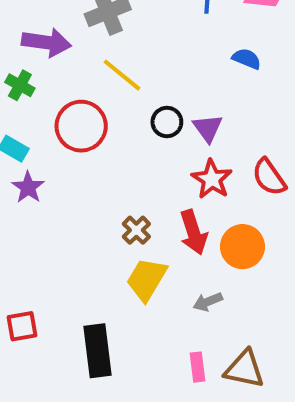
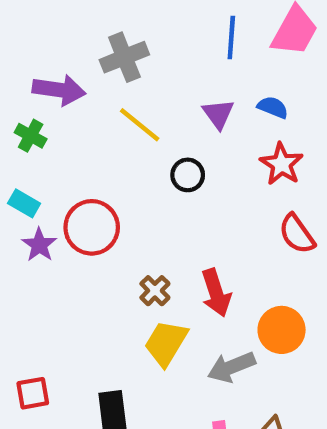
red circle: (81, 126) -> (92, 227), moved
purple triangle: (208, 128) -> (218, 114), moved
red star: (212, 179) -> (282, 164), moved
orange circle: (242, 247) -> (282, 330), moved
gray arrow: (208, 302) -> (231, 367), size x1.5

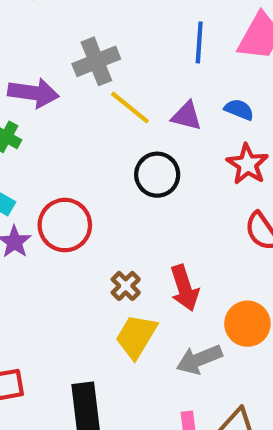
purple triangle: (218, 114) -> (187, 116), turned -40
yellow line: (140, 125) -> (130, 107), moved
black circle: (188, 175) -> (157, 175), size x1.4

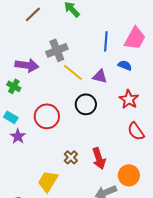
blue semicircle: (239, 110) -> (125, 65), moved
red circle: (65, 225) -> (47, 116), moved
yellow trapezoid: (136, 336) -> (48, 181), moved

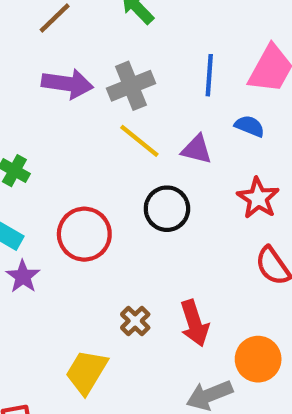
gray cross: (57, 50) -> (131, 86), moved
purple arrow: (27, 65) -> (67, 84), moved

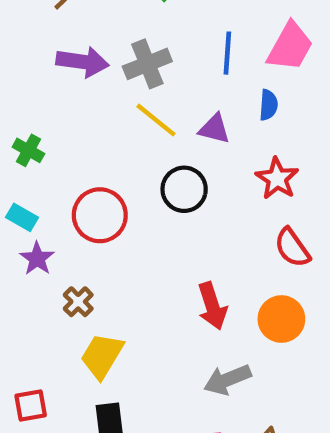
blue semicircle: (250, 126) -> (268, 105), turned 72
brown cross: (135, 321) -> (78, 302), moved
orange circle: (258, 359) -> (281, 319), moved

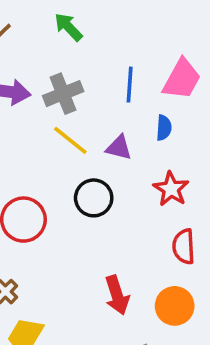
red semicircle: (292, 248) -> (184, 247), turned 32

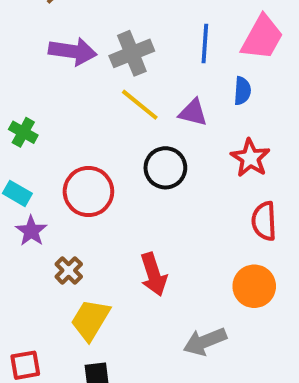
red arrow: (117, 295) -> (154, 274), moved

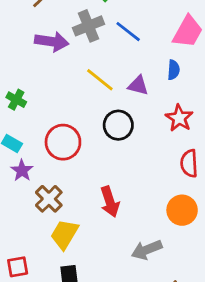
blue line: (205, 43) -> (128, 32), moved, turned -56
gray cross: (132, 53) -> (88, 26), moved
brown cross: (69, 270) -> (49, 199), size x1.4

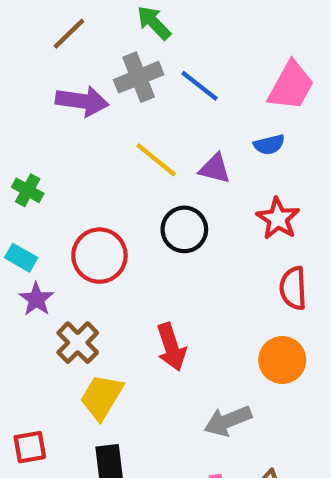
blue semicircle: (174, 70) -> (269, 145), turned 72

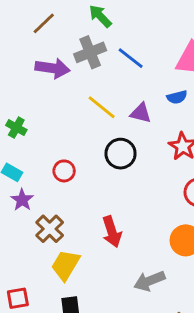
red circle: (99, 256) -> (64, 171), size x0.6

